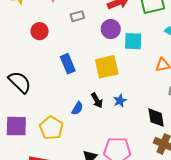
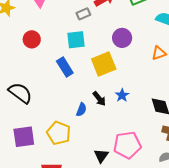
gray rectangle: (77, 16) -> (83, 14), moved
purple circle: (111, 29) -> (122, 38), moved
cyan square: (133, 41) -> (76, 40), moved

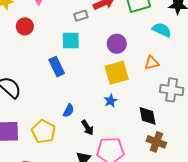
red circle: (32, 39) -> (25, 26), moved
yellow square: (104, 64) -> (117, 73), moved
black arrow: (99, 99) -> (87, 128), moved

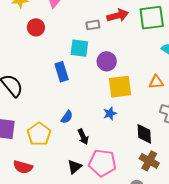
purple circle: (117, 44) -> (107, 61), moved

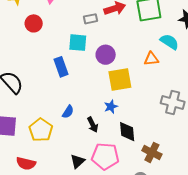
orange triangle: (156, 82) -> (151, 59), moved
black diamond: (144, 134) -> (127, 132), moved
black arrow: (83, 137) -> (93, 125), moved

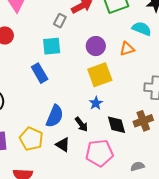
gray rectangle: (90, 19) -> (60, 21), turned -40
purple circle: (106, 55) -> (96, 46), moved
blue semicircle: (68, 112) -> (55, 116), size x1.6
brown cross: (152, 152) -> (143, 121), moved, turned -36
black triangle: (78, 161) -> (63, 145), moved, turned -35

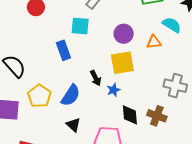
brown cross: (143, 121) -> (157, 116), turned 30
black arrow: (81, 124) -> (96, 78), moved
yellow pentagon: (31, 139) -> (39, 96), moved

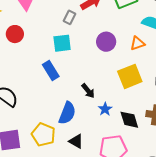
yellow square: (122, 63) -> (130, 76), moved
blue star: (113, 90) -> (105, 109), moved
yellow pentagon: (39, 96) -> (43, 135), moved

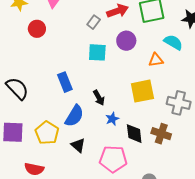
purple circle: (106, 42) -> (126, 41), moved
cyan square: (62, 43) -> (97, 52), moved
blue rectangle: (51, 71) -> (65, 82), moved

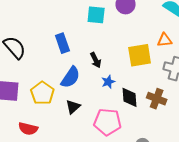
orange triangle: (156, 60) -> (165, 40), moved
black triangle: (78, 145) -> (73, 107), turned 35

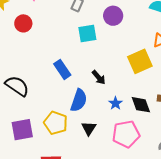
blue star: (108, 82) -> (115, 103), moved

